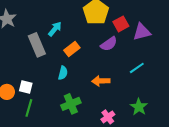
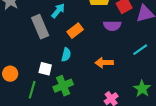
purple semicircle: (109, 44) -> (112, 26), turned 36
white square: (26, 87) -> (45, 69), moved
green cross: (71, 104) -> (63, 86), moved

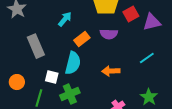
purple semicircle: (112, 26) -> (109, 34), moved
gray rectangle: (40, 27) -> (36, 46), moved
cyan semicircle: (66, 55) -> (73, 63), size x1.6

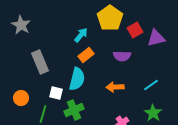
cyan arrow: (65, 19) -> (81, 35), moved
purple semicircle: (109, 34) -> (122, 56), moved
cyan line: (147, 58) -> (151, 85), moved

